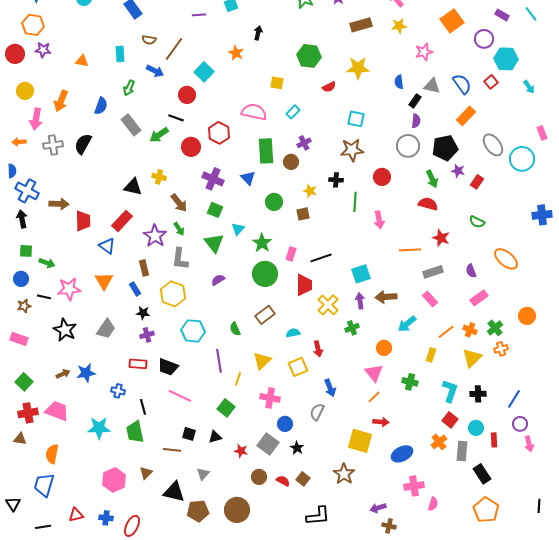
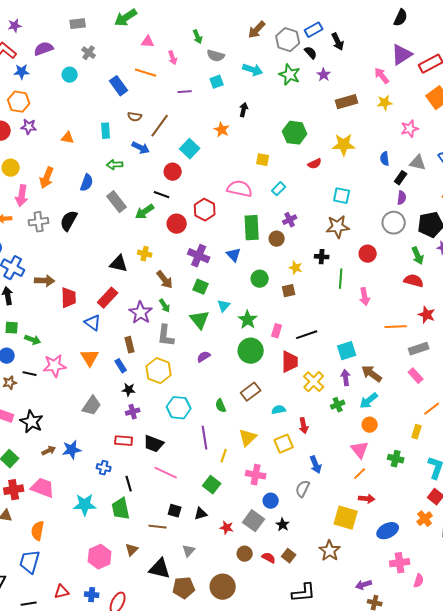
green arrow: (129, 88) -> (115, 165), turned 63
brown arrow: (386, 297) -> (372, 374), turned 40
cyan arrow: (407, 324) -> (369, 401), moved
black star: (65, 330) -> (32, 422), moved

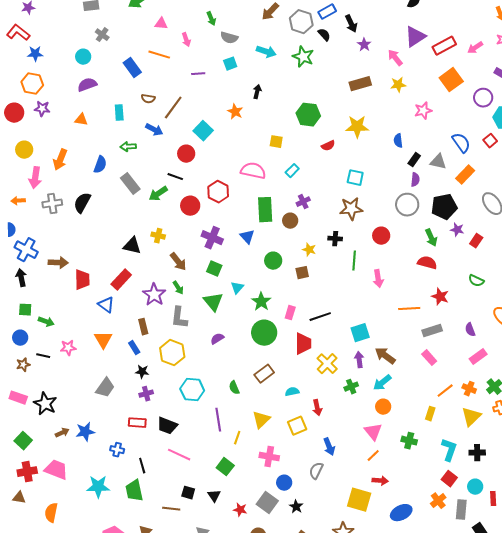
purple semicircle: (44, 49) -> (87, 85), moved
purple star: (324, 75) -> (364, 45), moved
gray triangle: (418, 163) -> (438, 162), moved
pink star: (55, 366) -> (68, 348), size x0.7
black triangle: (201, 514) -> (214, 496), turned -48

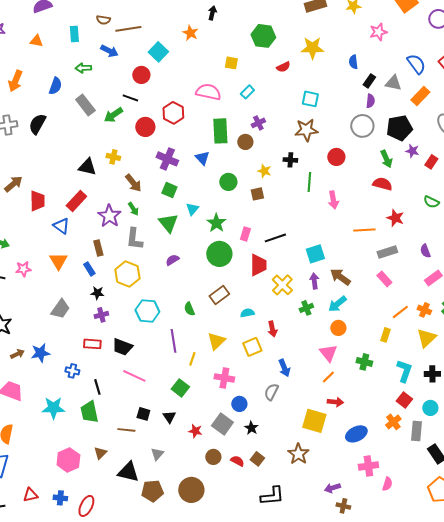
brown line: (173, 108) -> (128, 29), turned 45
brown arrow: (58, 263) -> (13, 184), turned -42

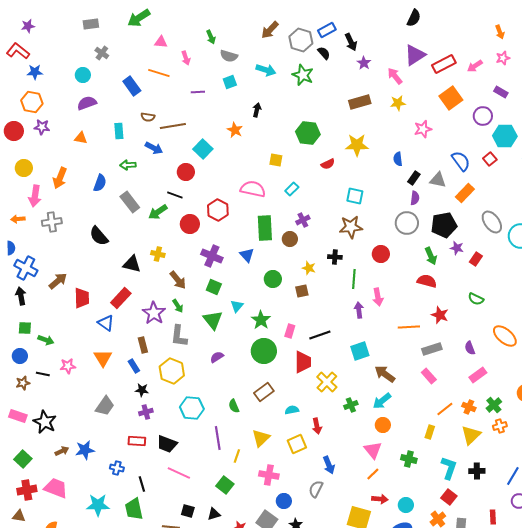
black semicircle: (37, 124) -> (99, 236), moved, turned -70
purple arrow: (314, 281) -> (359, 310), moved
cyan circle: (430, 408) -> (406, 505), moved
black triangle: (169, 417) -> (214, 514), turned 48

